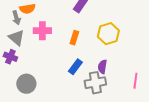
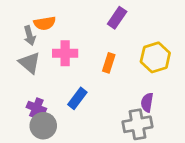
purple cross: (10, 57) -> (36, 108), moved
blue rectangle: (75, 67) -> (77, 98), moved

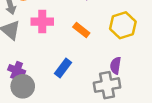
orange rectangle: (109, 63) -> (81, 30), turned -70
blue rectangle: (77, 98) -> (63, 68), moved

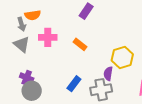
yellow hexagon: (123, 25) -> (122, 57), moved
blue rectangle: (63, 68) -> (74, 84), moved

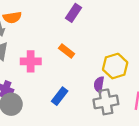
pink cross: (48, 37) -> (31, 61), moved
gray cross: (101, 90) -> (106, 102), moved

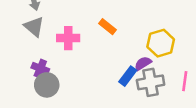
purple semicircle: (99, 85) -> (143, 63), turned 49
blue rectangle: (60, 96) -> (128, 76), moved

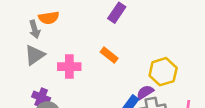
gray triangle: (34, 27) -> (35, 55), turned 45

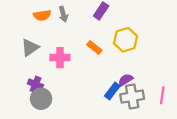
gray arrow: (35, 29) -> (63, 14), moved
yellow hexagon: (163, 72) -> (126, 40), moved

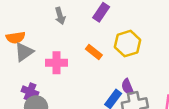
orange semicircle: (42, 15) -> (16, 38), moved
purple semicircle: (126, 80) -> (128, 87), turned -80

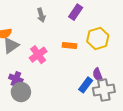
orange rectangle: (94, 52) -> (69, 46), turned -32
pink cross: (57, 63) -> (38, 55), turned -36

